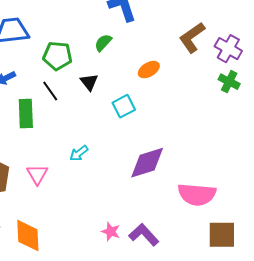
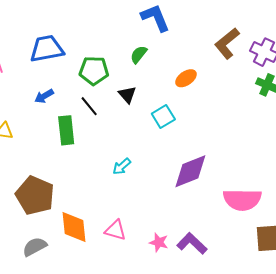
pink triangle: (37, 174) -> (115, 230), moved, turned -40
orange diamond: (28, 236) -> (74, 227), moved

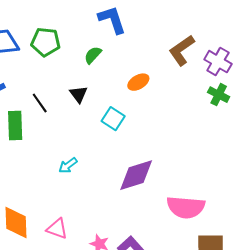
green pentagon: (94, 71) -> (46, 42), moved
cyan square: (163, 116) -> (113, 119), turned -30

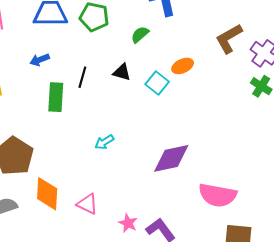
black triangle: (79, 94) -> (122, 72), turned -42
black line: (40, 103) -> (82, 77), turned 45
cyan square: (113, 119) -> (157, 83), moved

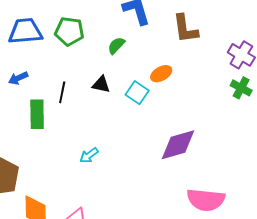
brown L-shape: (229, 39) -> (185, 29), moved, turned -64
purple diamond: (171, 158) -> (178, 145), moved

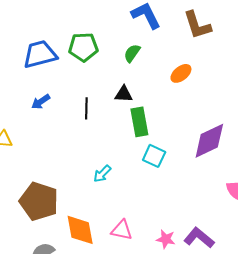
cyan square: (137, 93) -> (154, 156), moved
green rectangle: (37, 114) -> (139, 122), moved
cyan arrow: (89, 155) -> (102, 174), moved

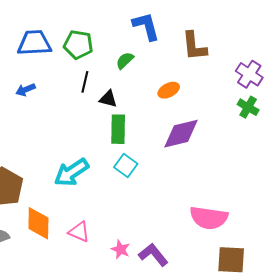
black line: (86, 108) -> (85, 82), moved
purple diamond: (209, 141) -> (181, 134), moved
cyan arrow: (102, 174) -> (71, 172), size x1.8

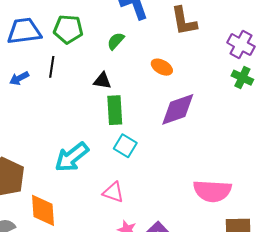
black line: (85, 82) -> (52, 67), moved
orange ellipse: (169, 90) -> (162, 67), turned 60
pink triangle: (79, 232) -> (113, 192), moved

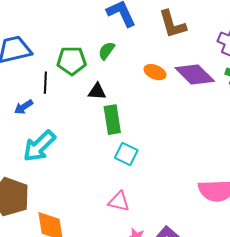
green pentagon: (68, 29) -> (72, 61), moved
blue arrow: (19, 78) -> (24, 107), moved
purple diamond: (178, 109) -> (195, 74), moved, turned 69
cyan arrow: (72, 157) -> (39, 146), moved

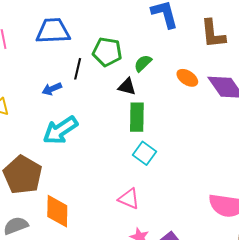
green semicircle: (106, 51) -> (143, 63), moved

